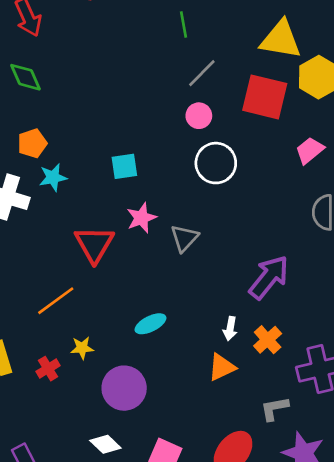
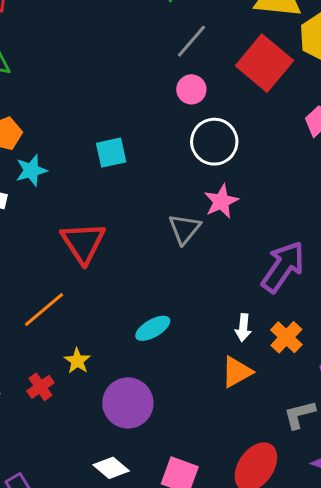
red square: (265, 97) -> (264, 63), turned 30
pink star: (141, 218) -> (221, 201), moved
yellow star: (82, 348) -> (77, 361), turned -30

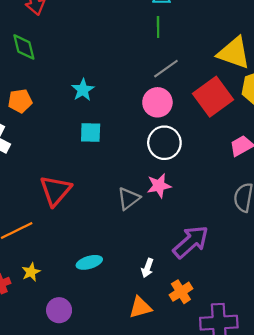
pink circle: (191, 89) -> (157, 102), size x1.4
cyan star: (31, 170) -> (83, 90), moved, turned -30
white arrow: (243, 328) -> (147, 268), moved
purple circle: (128, 403) -> (59, 310), size x0.7

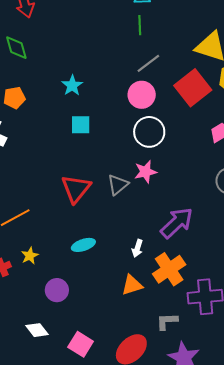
red triangle: (55, 191) -> (76, 189), moved
orange cross: (181, 292) -> (169, 269), size x1.5

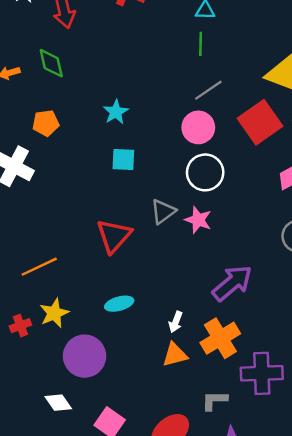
pink star: (145, 172) -> (198, 220), turned 30
gray triangle: (118, 185) -> (163, 211), moved
white arrow: (137, 248) -> (176, 322), moved
yellow star: (30, 256) -> (54, 313), size x1.4
purple circle: (57, 290) -> (85, 356), size x1.5

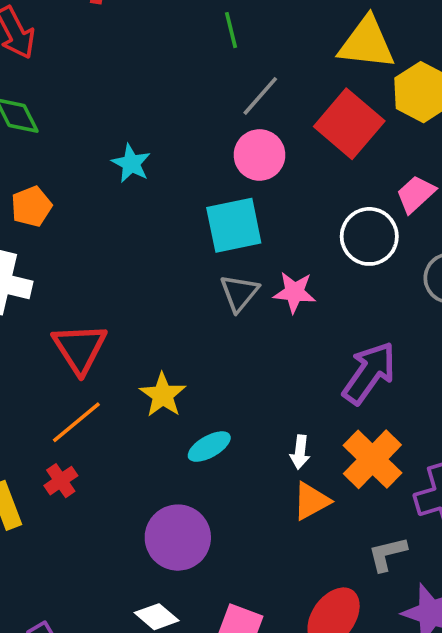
cyan square: (123, 160) -> (234, 225), moved, size x1.5
white circle: (205, 172) -> (369, 236), moved
red triangle: (114, 236) -> (80, 348), moved
yellow star: (54, 313) -> (163, 395), moved
red cross: (20, 326) -> (61, 481), moved

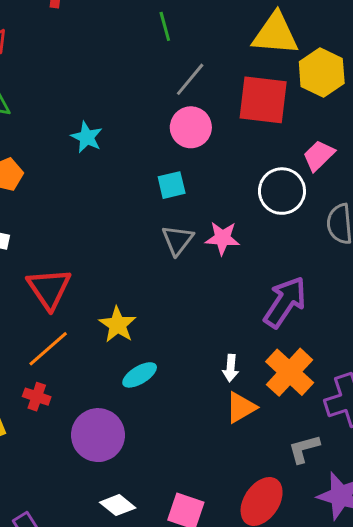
red square: (349, 124) -> (263, 100), turned -32
cyan square: (234, 225) -> (172, 185), size x0.6
cyan ellipse: (209, 447) -> (140, 375), moved
red cross: (61, 481) -> (37, 397), turned -35
purple circle: (178, 538) -> (98, 435), moved

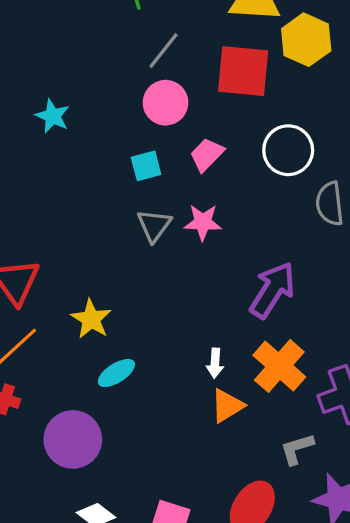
pink trapezoid: (319, 156) -> (207, 155), moved
white circle: (282, 191) -> (288, 150), moved

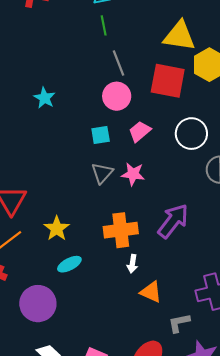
gray line: (163, 51) -> (118, 63), turned -65
orange cross: (279, 366) -> (121, 230), moved, turned 36
orange triangle: (227, 406) -> (151, 292), moved, turned 50

